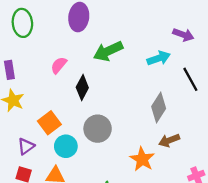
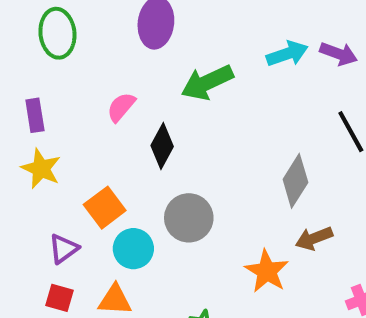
cyan arrow: (159, 58) -> (287, 54), moved

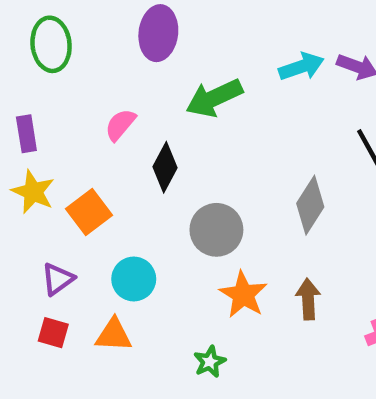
orange square: (105, 208) -> (89, 212), moved
gray circle: (189, 218) -> (216, 230), moved
brown arrow: (314, 238) -> (308, 299), moved, turned 108
orange star: (267, 271) -> (243, 295), moved

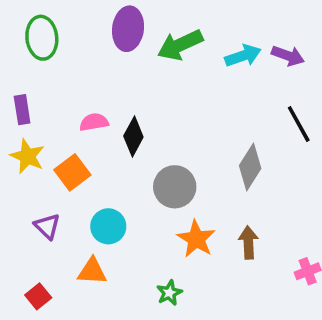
green arrow: (214, 98) -> (180, 45), moved
pink semicircle: (120, 125) -> (94, 122), moved, turned 40
purple triangle: (58, 279) -> (47, 226), turned -40
red square: (53, 333) -> (38, 296), moved, turned 35

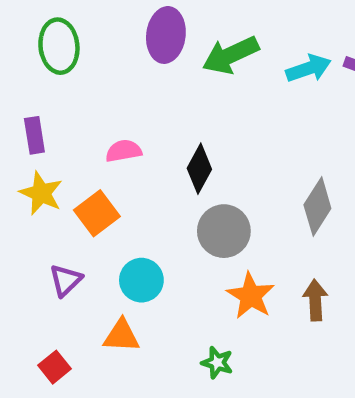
black diamond: (133, 137) -> (199, 169), moved
purple triangle: (47, 226) -> (66, 280), turned 32
green star: (169, 293) -> (217, 363), turned -30

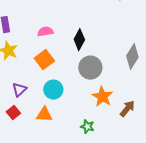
orange square: (97, 213) -> (44, 60), moved
brown arrow: (315, 300) -> (127, 109), moved, turned 42
red square: (55, 367) -> (13, 113), moved

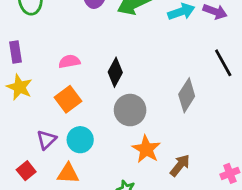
purple triangle: (19, 90) -> (46, 140), moved

